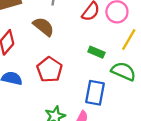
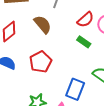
green rectangle: (96, 52) -> (84, 42), moved

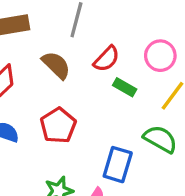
red semicircle: (85, 20) -> (107, 59), moved

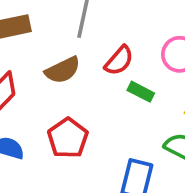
brown semicircle: (56, 65) -> (63, 70), turned 112

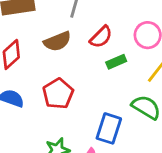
green rectangle: (141, 92) -> (116, 62), turned -54

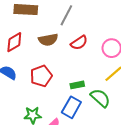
green rectangle: (116, 62) -> (77, 85), moved

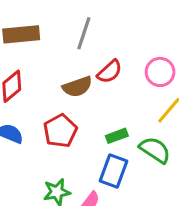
brown semicircle: (48, 40) -> (77, 87), moved

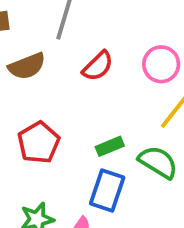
brown semicircle: (77, 87) -> (27, 66), moved

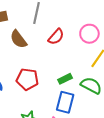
brown semicircle: (27, 66) -> (19, 39), turned 78
red pentagon: (39, 143) -> (27, 79), turned -30

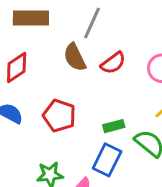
brown semicircle: (19, 39) -> (75, 57), moved

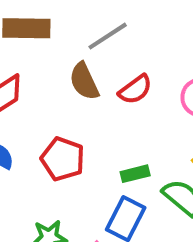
gray line: (92, 23) -> (108, 36), turned 32

